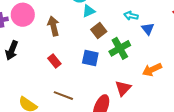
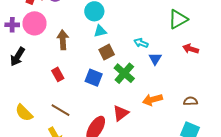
green cross: (120, 48) -> (124, 73), turned -30

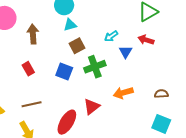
cyan arrow: (141, 43) -> (111, 36), turned -56
red arrow: (191, 49) -> (146, 40), moved
green cross: (124, 73) -> (95, 67), turned 30
brown line: (61, 110) -> (32, 104), turned -42

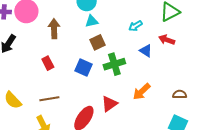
cyan arrow: (111, 36) -> (135, 26), moved
blue triangle: (126, 52) -> (146, 51), turned -32
orange arrow: (123, 93) -> (142, 92), turned -30

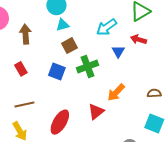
cyan arrow: (135, 26) -> (107, 27), size x1.5
blue triangle: (146, 51) -> (118, 51), turned 32
red triangle: (109, 104) -> (96, 112), moved

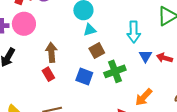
cyan arrow: (107, 27) -> (134, 32), turned -55
brown arrow: (25, 34) -> (51, 52), moved
red arrow: (138, 39) -> (164, 58), moved

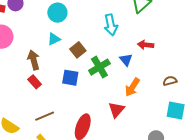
cyan triangle: (90, 30) -> (54, 39), moved
blue triangle: (145, 56) -> (126, 60), moved

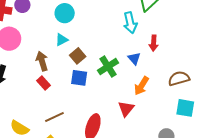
cyan arrow: (111, 25) -> (130, 23), moved
red arrow: (146, 45) -> (154, 43), turned -91
brown square: (78, 50) -> (78, 56), moved
brown semicircle: (170, 81) -> (179, 78), size x1.5

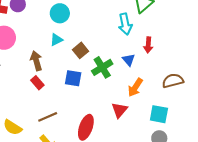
brown square: (78, 56) -> (80, 50), moved
cyan square: (185, 108) -> (159, 114), moved

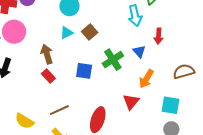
brown square: (80, 50) -> (90, 32), moved

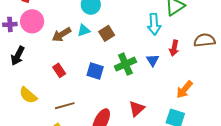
brown arrow: (47, 54) -> (62, 35), moved, turned -114
brown semicircle: (184, 71) -> (204, 40), moved
orange arrow: (146, 79) -> (184, 89), moved
yellow semicircle: (24, 121) -> (28, 95), moved

